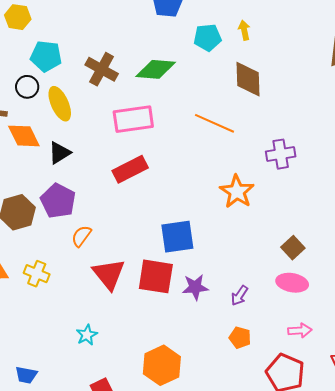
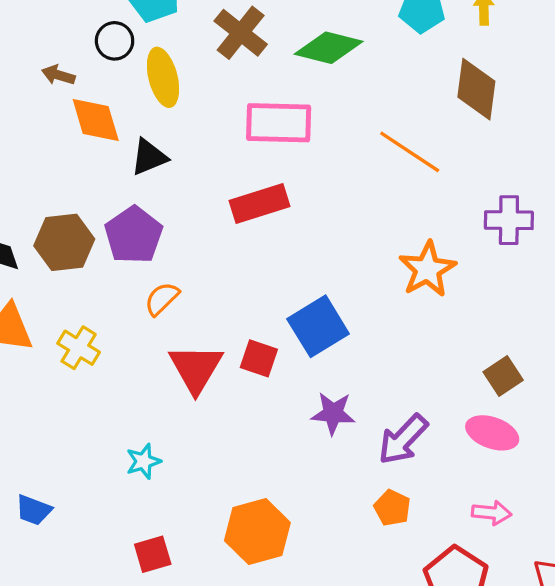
blue square: (177, 237) -> (318, 326), turned -33
red square: (156, 276) -> (259, 358), moved, size x0.6
purple arrow: (240, 296) -> (403, 439), size x1.6

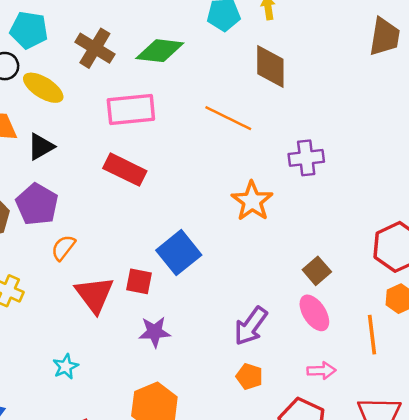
yellow ellipse: (163, 77) -> (43, 88), turned -36
red rectangle: (259, 204) -> (125, 170), turned 51
purple star: (333, 413) -> (155, 332), moved
pink ellipse: (492, 433) -> (314, 313), turned 45

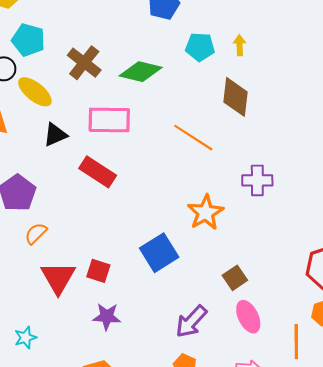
black triangle: (41, 147) -> (55, 135), moved
blue square: (179, 253) -> (159, 253), moved
brown square: (317, 271) -> (235, 278), moved

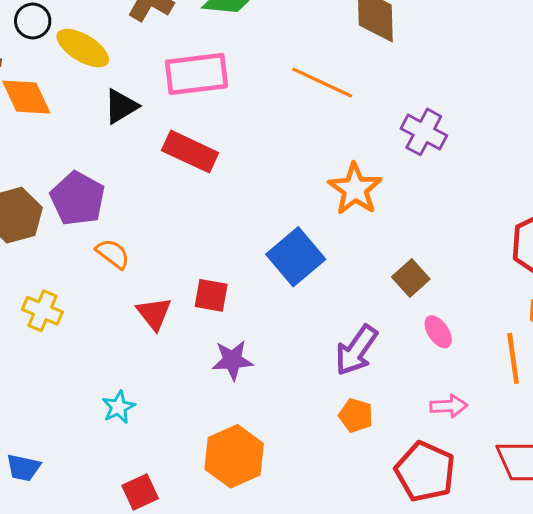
purple cross: (257, 180) -> (424, 132), turned 36
orange semicircle: (36, 233) -> (113, 254), turned 90
red triangle: (58, 278) -> (154, 313), size x0.7
pink ellipse: (248, 317) -> (438, 332), size x0.7

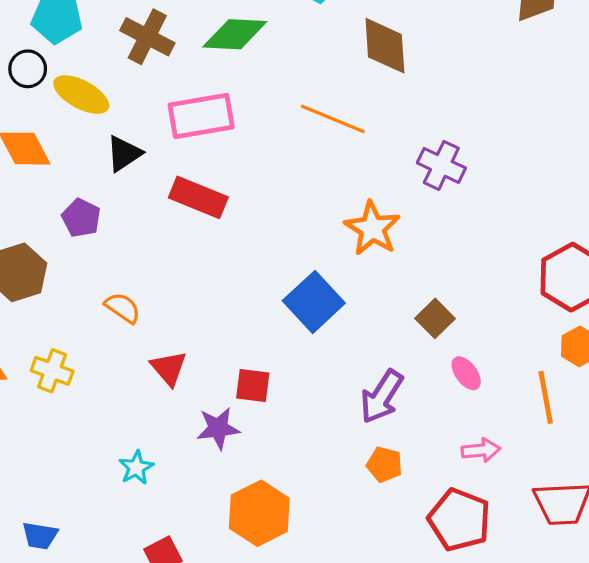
purple pentagon: (78, 199) -> (81, 218), moved, size x0.7
red square: (211, 295) -> (253, 385), moved
purple star: (232, 360) -> (218, 428), moved

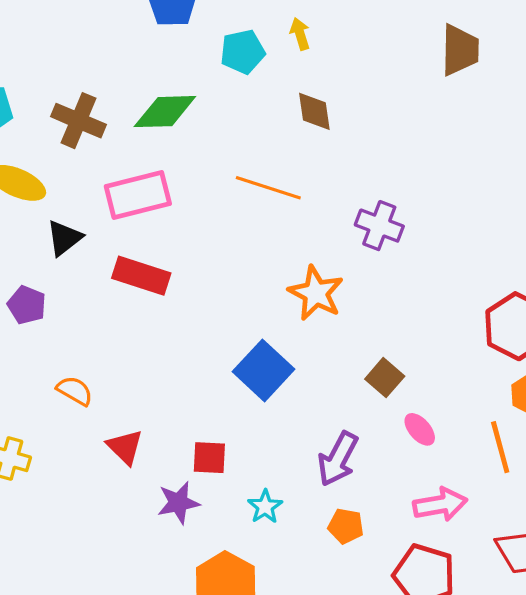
brown diamond: (385, 46) -> (314, 111), size x0.7
pink arrow: (481, 450) -> (440, 504), size x1.4
cyan star: (136, 468) -> (265, 507), moved

